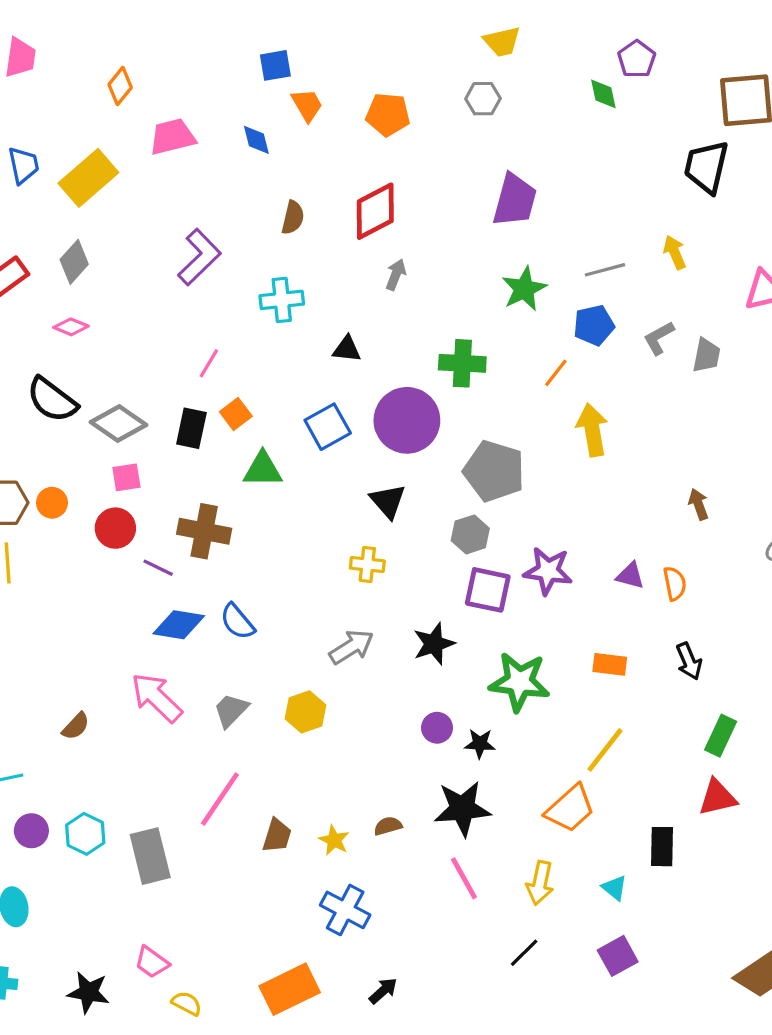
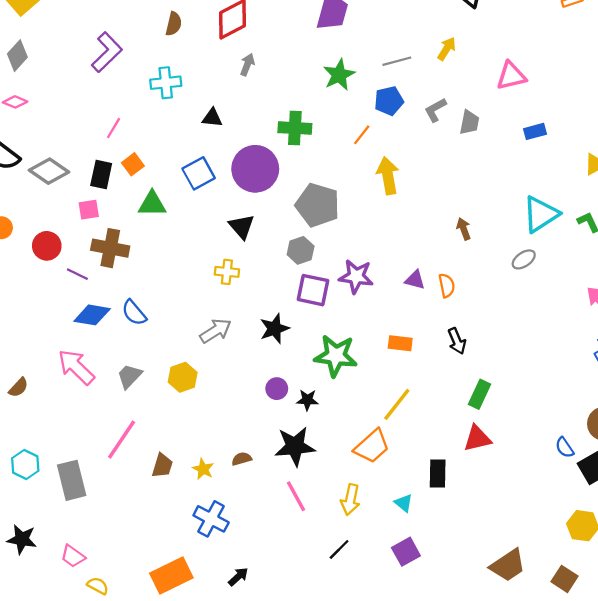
yellow arrow: (675, 252) -> (447, 49), turned 55
pink square: (126, 477) -> (89, 210), moved
black star: (88, 992) -> (22, 539), moved

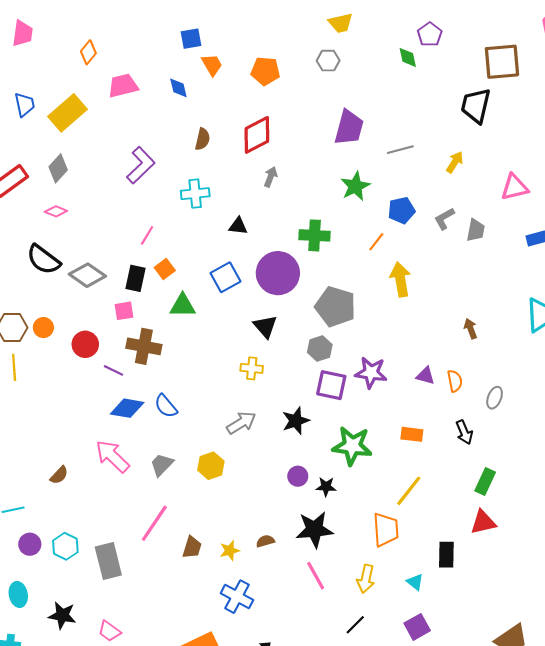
gray line: (397, 61) -> (400, 150), moved
gray ellipse: (524, 259) -> (495, 398), moved, turned -35
orange trapezoid: (372, 446) -> (386, 530), turned -52
yellow star: (203, 469) -> (230, 551), turned 30

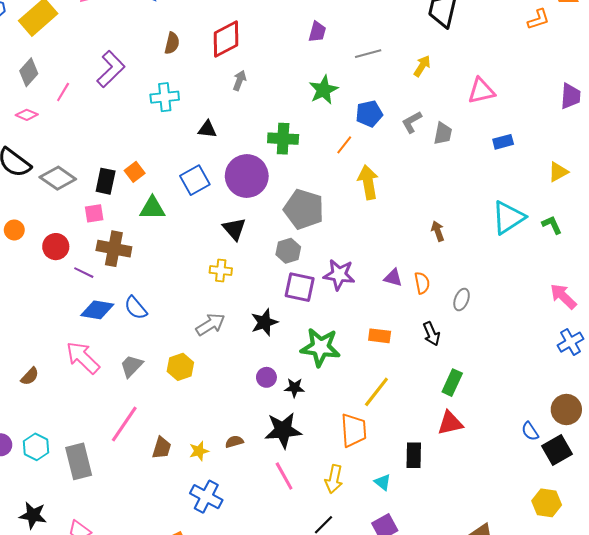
purple trapezoid: (349, 128) -> (317, 32), size x0.6
pink line: (147, 235) -> (63, 92), moved

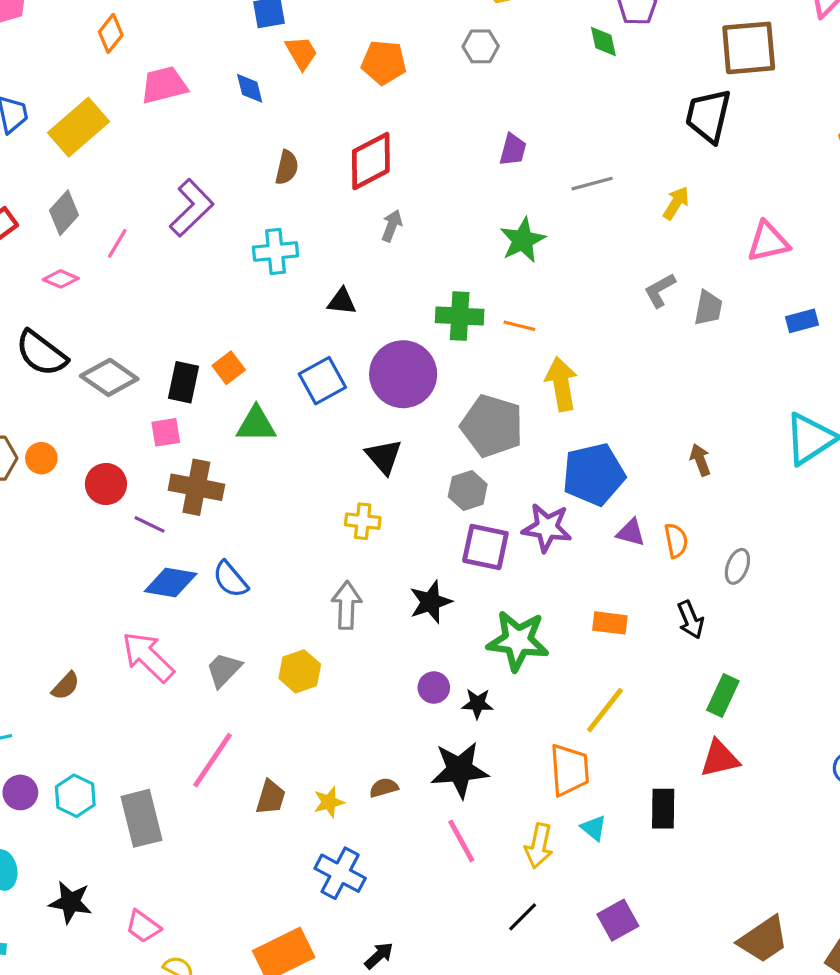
blue pentagon: (369, 114) -> (594, 474), moved, size x1.5
orange line: (344, 145) -> (519, 326), moved, turned 66
yellow arrow: (368, 182) -> (561, 384), moved
gray arrow: (210, 324) -> (347, 605), turned -56
cyan triangle: (383, 482) -> (594, 828), moved

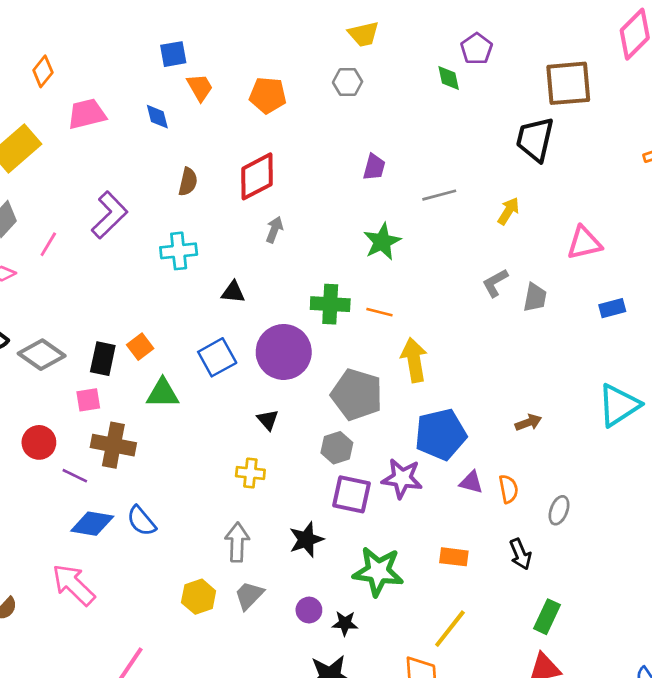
black triangle: (384, 457) -> (268, 420), size x0.7
brown arrow: (700, 460) -> (528, 422), turned 90
gray trapezoid: (224, 670) -> (249, 595), moved

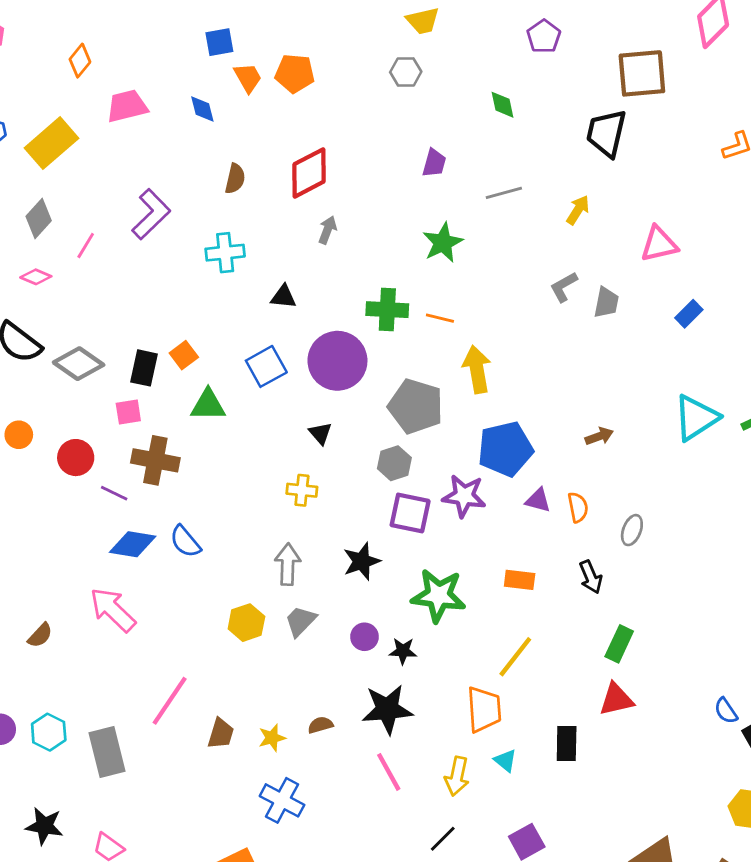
green diamond: (449, 78) -> (503, 105), moved
orange pentagon: (268, 95) -> (295, 73), moved
blue rectangle: (612, 308) -> (689, 314), turned -30

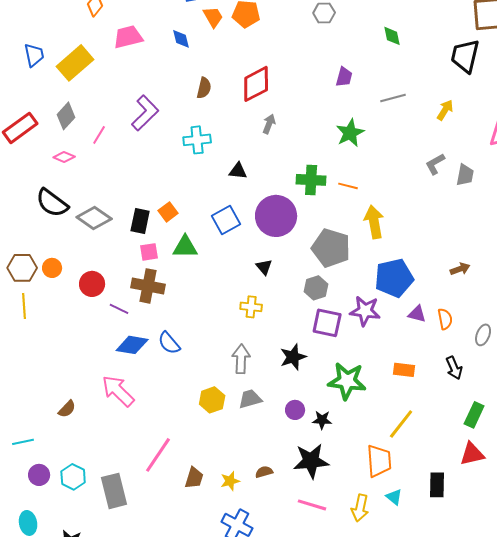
pink square: (128, 412) -> (149, 252), moved
gray trapezoid: (300, 621) -> (250, 399), turned 30
pink line: (389, 772) -> (312, 505), turned -44

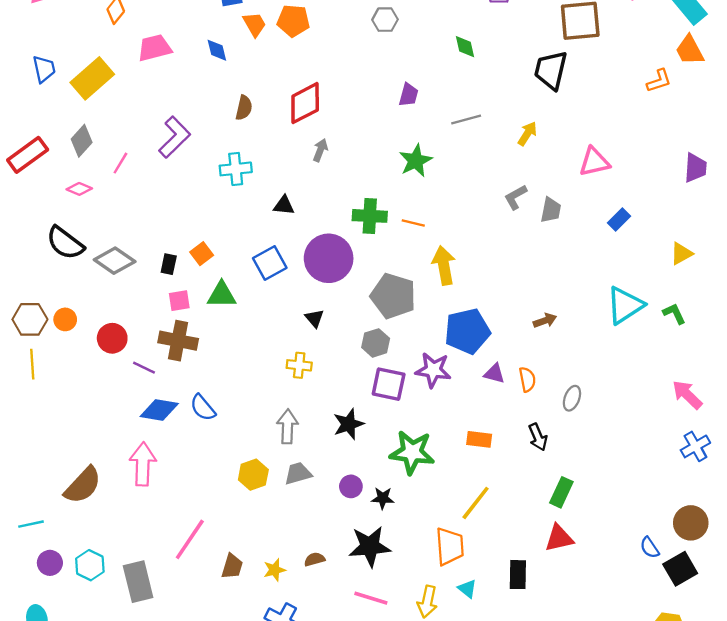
black rectangle: (140, 221) -> (169, 264), size x0.7
pink arrow: (118, 391) -> (143, 464), turned 48
brown semicircle: (67, 409) -> (83, 485), size x1.8

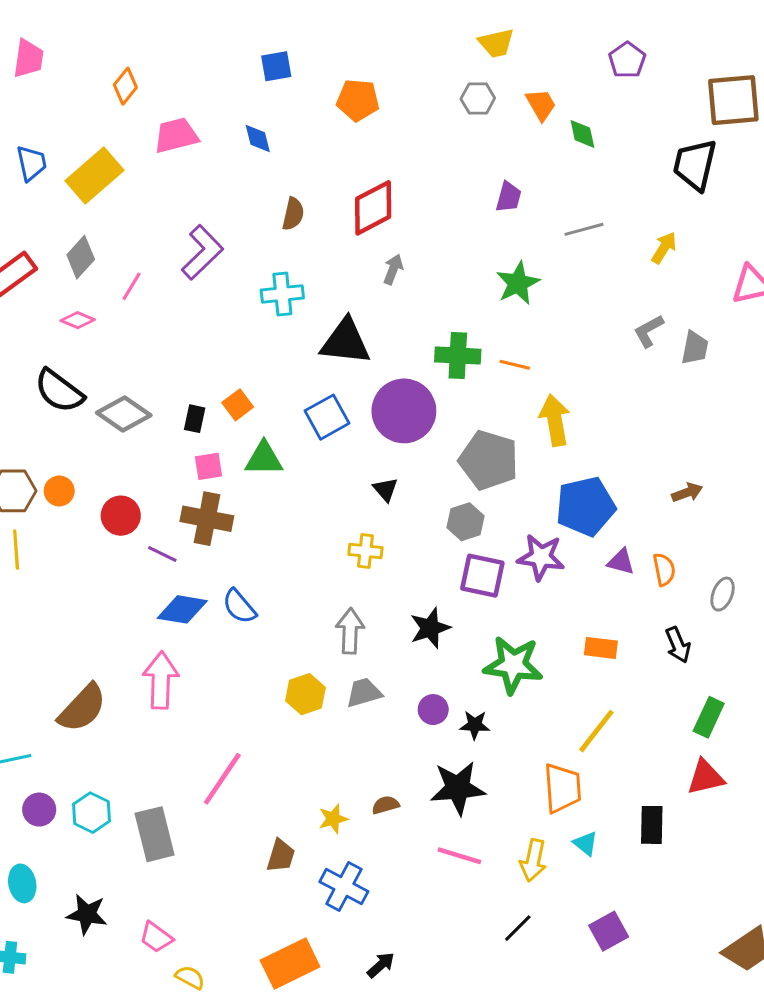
orange trapezoid: (254, 24) -> (541, 105), moved
black triangle: (284, 205) -> (345, 342), size x1.8
brown trapezoid: (232, 566) -> (281, 856), moved

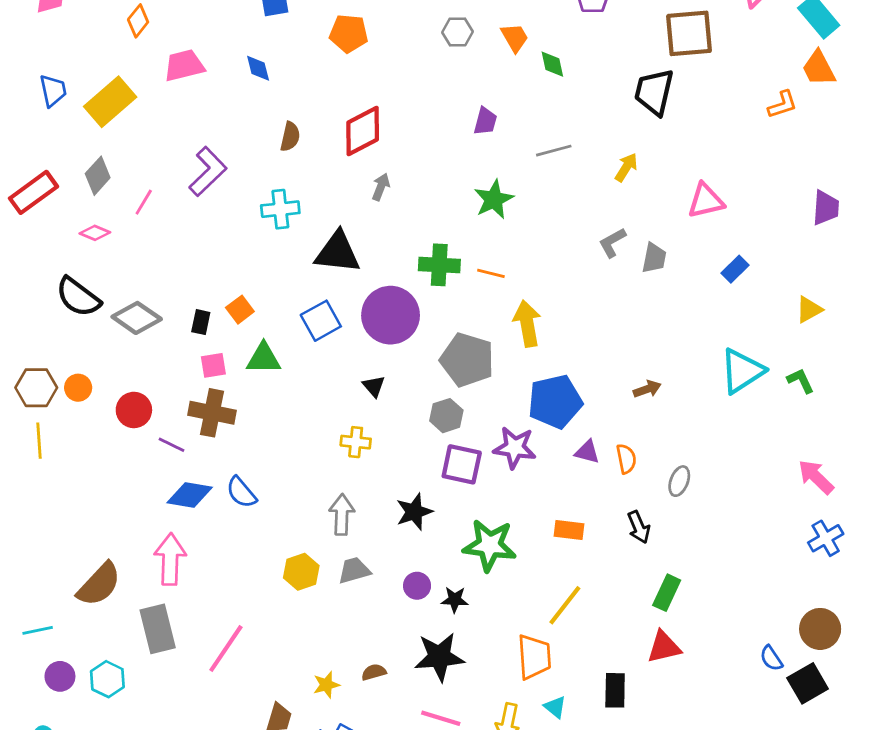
gray rectangle: (155, 834) -> (158, 629), moved

